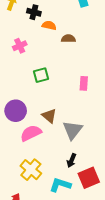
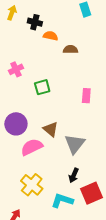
pink cross: (20, 46) -> (16, 69), moved

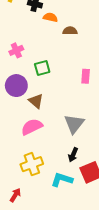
purple circle: (16, 124) -> (16, 86), moved
brown triangle: (51, 129) -> (36, 101), moved
yellow cross: (32, 185) -> (32, 164), turned 30

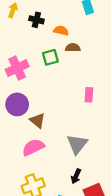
orange semicircle: (50, 17) -> (61, 31), moved
pink cross: (16, 50) -> (17, 68), size x1.5
green square: (42, 68) -> (50, 57), moved

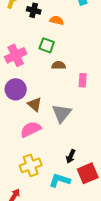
brown semicircle: (73, 48) -> (59, 65), moved
green square: (50, 57) -> (47, 45), turned 35
gray triangle: (77, 144) -> (62, 113), moved

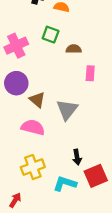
brown semicircle: (59, 65) -> (74, 49), moved
pink semicircle: (31, 129) -> (33, 127), turned 40
black arrow: (71, 156) -> (77, 157), turned -32

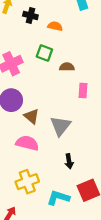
black arrow: (77, 157) -> (69, 161), moved

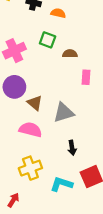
gray triangle: (60, 126) -> (64, 113), turned 35

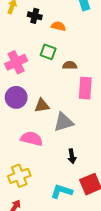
pink rectangle: (86, 77) -> (85, 88), size x1.5
brown triangle: (35, 103) -> (42, 106), moved, turned -49
yellow cross: (30, 168) -> (19, 176), moved

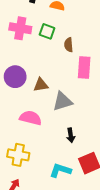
pink cross: (16, 62) -> (20, 28), moved, turned 35
brown semicircle: (70, 65) -> (69, 45), turned -96
yellow cross: (19, 176) -> (18, 155), turned 30

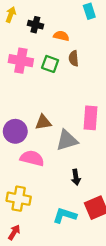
brown semicircle: (69, 45) -> (74, 58), moved
pink rectangle: (84, 67) -> (90, 118), moved
purple circle: (15, 77) -> (15, 131), moved

